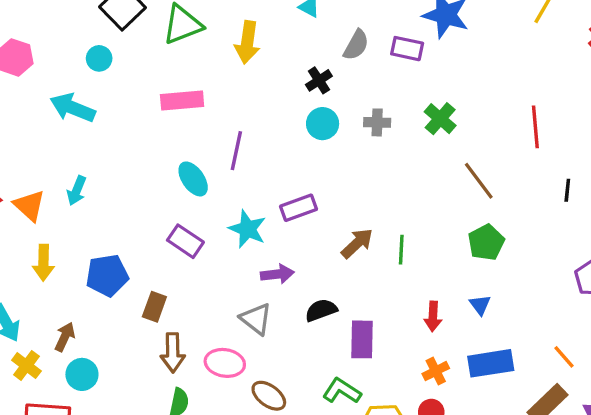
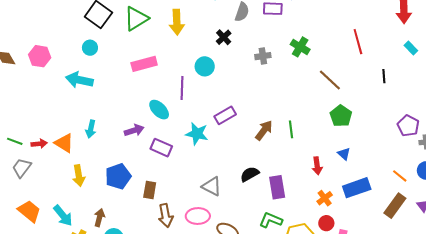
cyan circle: (323, 124) -> (205, 66), moved
purple arrow: (277, 274) -> (134, 130), moved

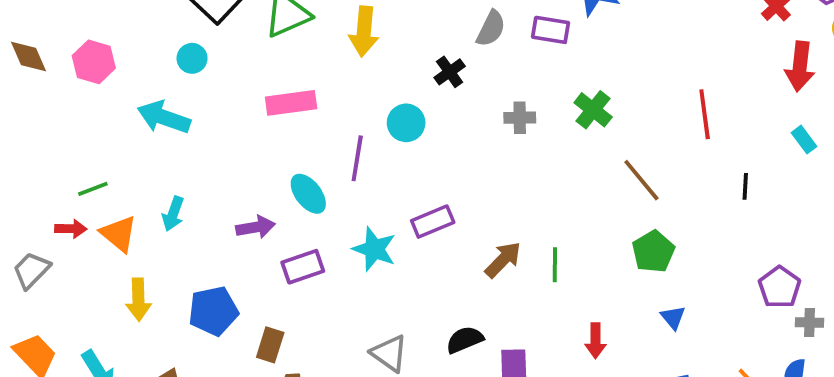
green line: (15, 141) -> (93, 189), moved, turned -49
purple rectangle: (161, 148) -> (303, 267), turned -50
blue triangle: (344, 154) -> (673, 317), moved

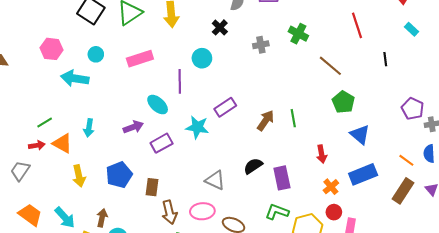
cyan circle: (192, 58) -> (96, 54), moved
pink hexagon: (94, 62) -> (52, 49), moved
blue triangle: (673, 317) -> (360, 135), size x1.5

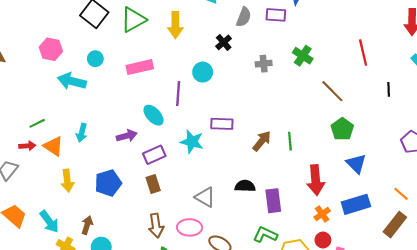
purple rectangle: (225, 107) -> (222, 124), turned 30
red arrow: (322, 154) -> (316, 180), size x1.6
black semicircle: (253, 166) -> (245, 186), turned 30
brown rectangle: (152, 187) -> (153, 184), moved, turned -30

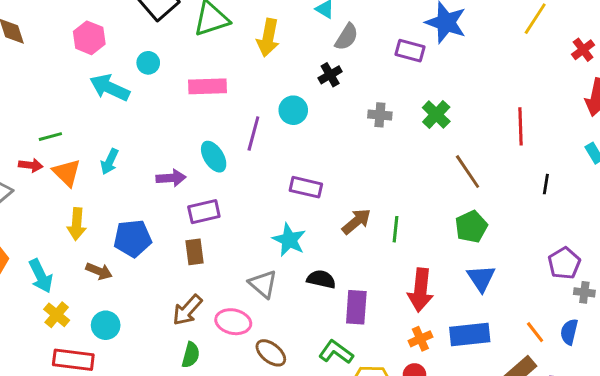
gray semicircle: (244, 17) -> (347, 37), moved
cyan star: (192, 142) -> (289, 240), moved
brown arrow: (87, 225) -> (99, 271), moved, turned 84
brown arrow: (156, 226) -> (187, 310), turned 40

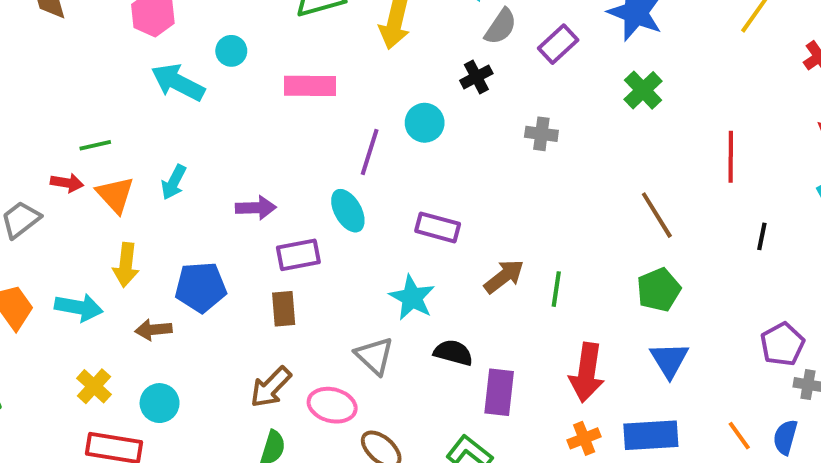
purple rectangle: (410, 51) -> (558, 44), moved, turned -60
green cross: (436, 114) -> (643, 90), moved
cyan ellipse: (214, 157) -> (348, 211), moved
brown arrow: (99, 271) -> (153, 330), turned 150
cyan arrow: (41, 276) -> (79, 307), moved, turned -56

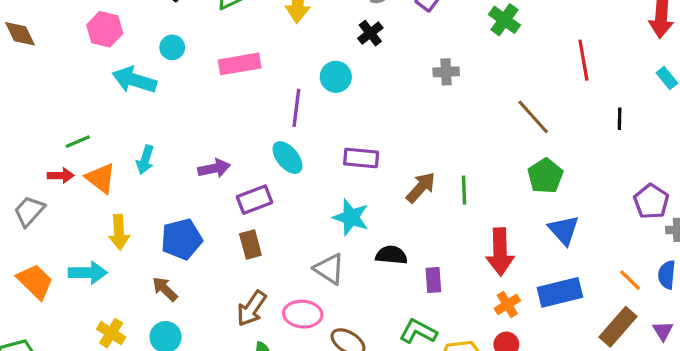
gray cross: (541, 134) -> (446, 72), moved
brown arrow: (153, 330) -> (165, 289), moved, turned 60
purple rectangle: (499, 392) -> (433, 280), size x0.7

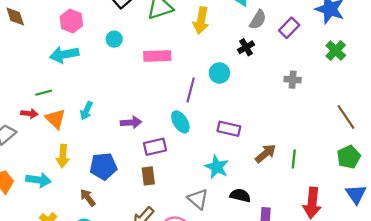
cyan arrow: (134, 80) -> (64, 54), moved, turned -36

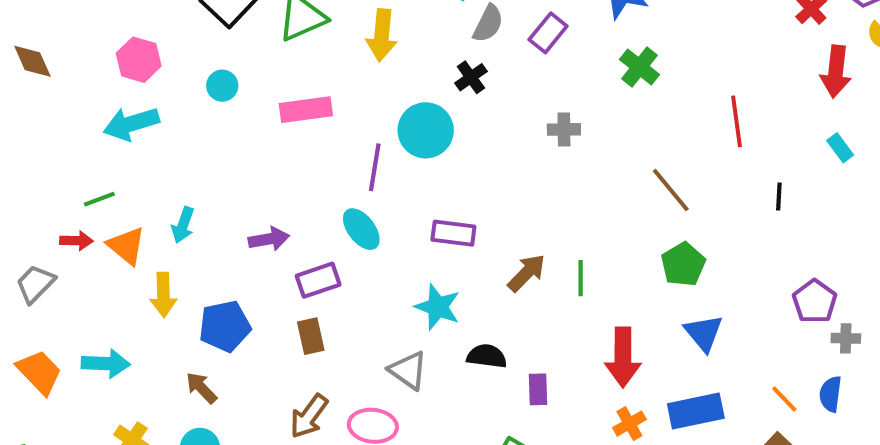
cyan circle: (219, 73) -> (426, 130), size x1.4
yellow arrow: (63, 156) -> (163, 295), moved

